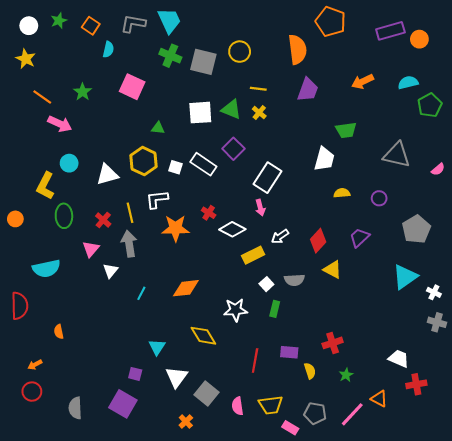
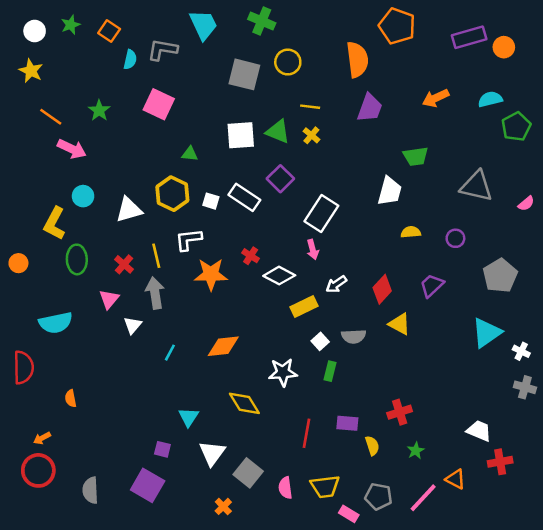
gray L-shape: (133, 24) -> (162, 50), moved
green cross: (170, 56) -> (262, 21), moved
red circle: (32, 392) -> (38, 470), size x1.4

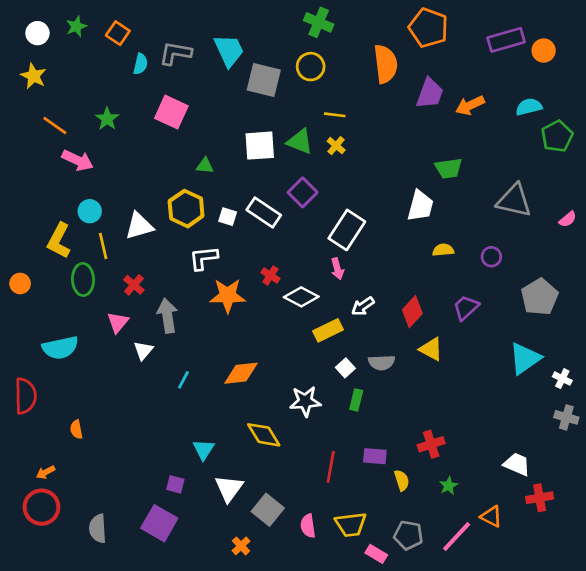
green cross: (262, 21) -> (319, 22), moved
cyan trapezoid: (203, 25) -> (229, 51), moved
purple trapezoid: (370, 108) -> (430, 93), moved
yellow line: (156, 256) -> (103, 246), moved

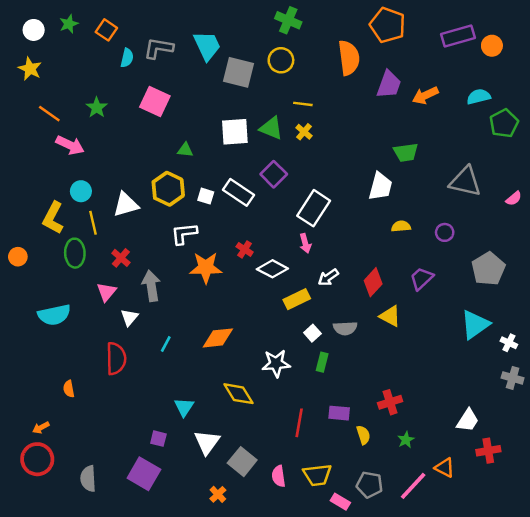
red semicircle: (25, 396) -> (116, 359), moved
white trapezoid: (517, 464) -> (468, 420), turned 100

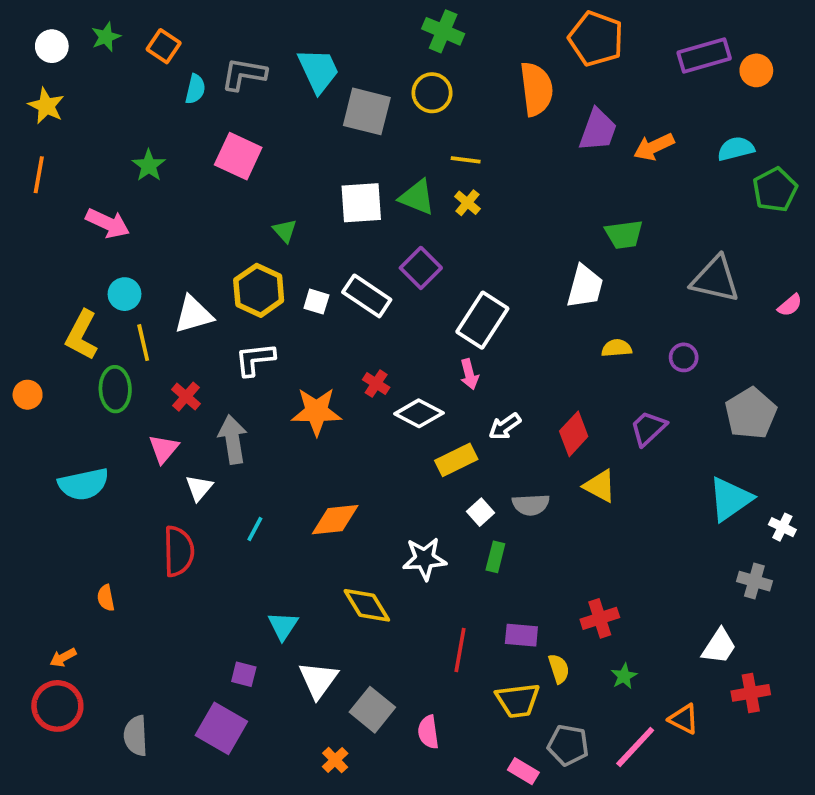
orange line: (49, 114) -> (39, 175), moved, turned 65
green triangle: (185, 150) -> (285, 231), turned 42
white L-shape: (184, 234) -> (255, 359), moved
gray cross: (513, 378) -> (754, 581), moved
yellow trapezoid: (317, 475) -> (518, 700), moved

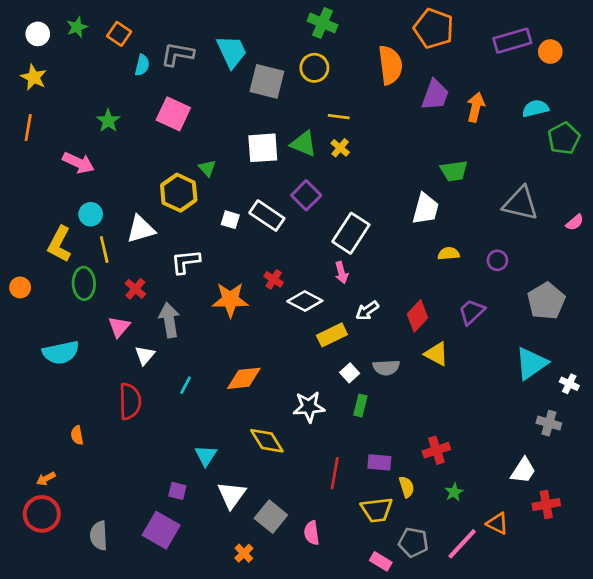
orange arrow: (654, 147) -> (476, 107), turned 128
yellow hexagon: (259, 290) -> (179, 193), moved

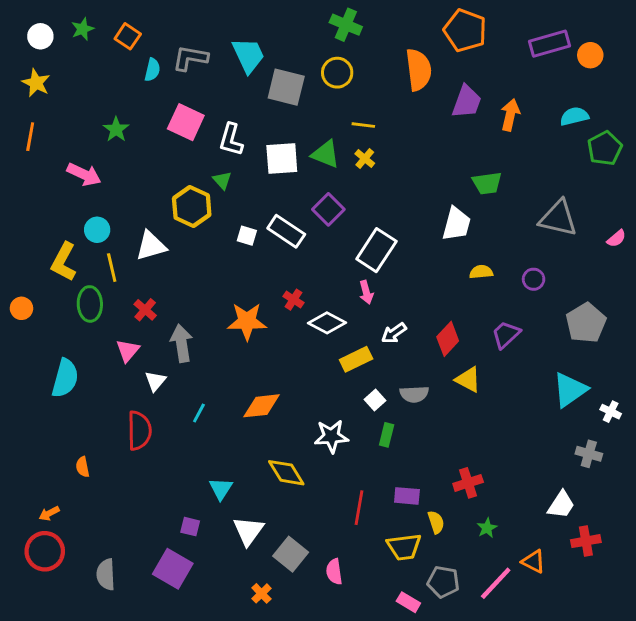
white L-shape: (186, 262) -> (231, 140), moved, turned -68
cyan semicircle: (61, 353) -> (65, 378), turned -63

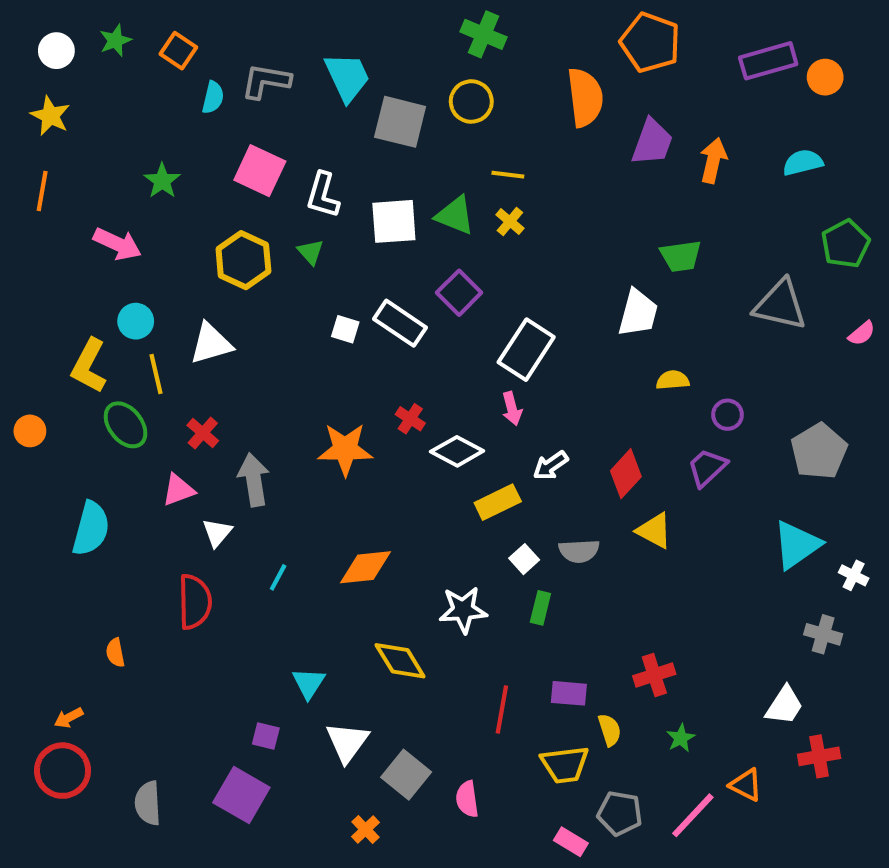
green pentagon: (605, 148) -> (845, 244), moved
yellow hexagon: (192, 206) -> (243, 260), moved
purple circle: (534, 279) -> (728, 415), moved
green ellipse: (90, 304) -> (126, 425), turned -36
pink triangle: (128, 351) -> (178, 490), turned 30

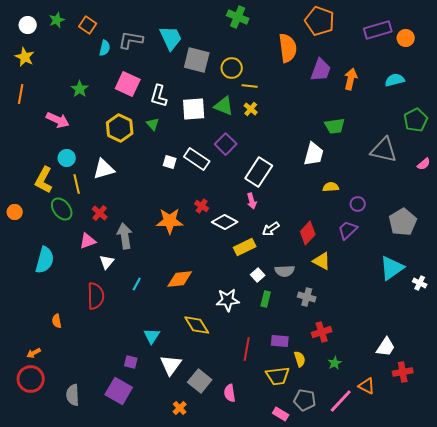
yellow circle: (471, 101) -> (232, 68), moved
gray cross: (823, 634) -> (307, 297), moved

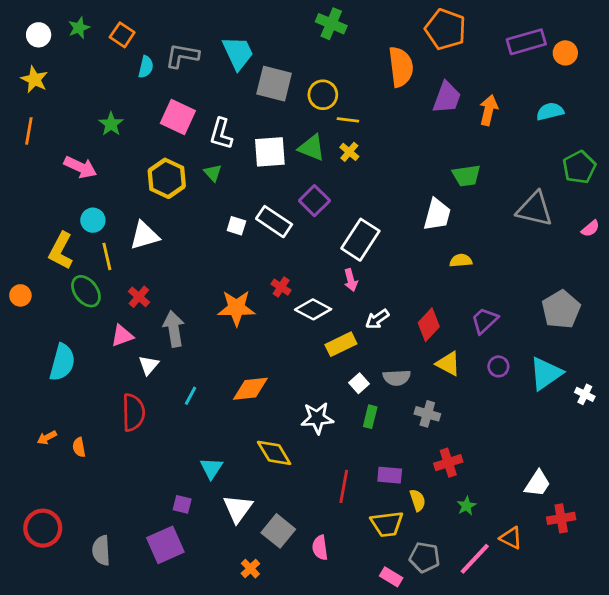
purple circle: (358, 204) -> (498, 366), moved
orange arrow: (34, 353) -> (47, 438), moved
purple square: (119, 391) -> (165, 545), turned 36

